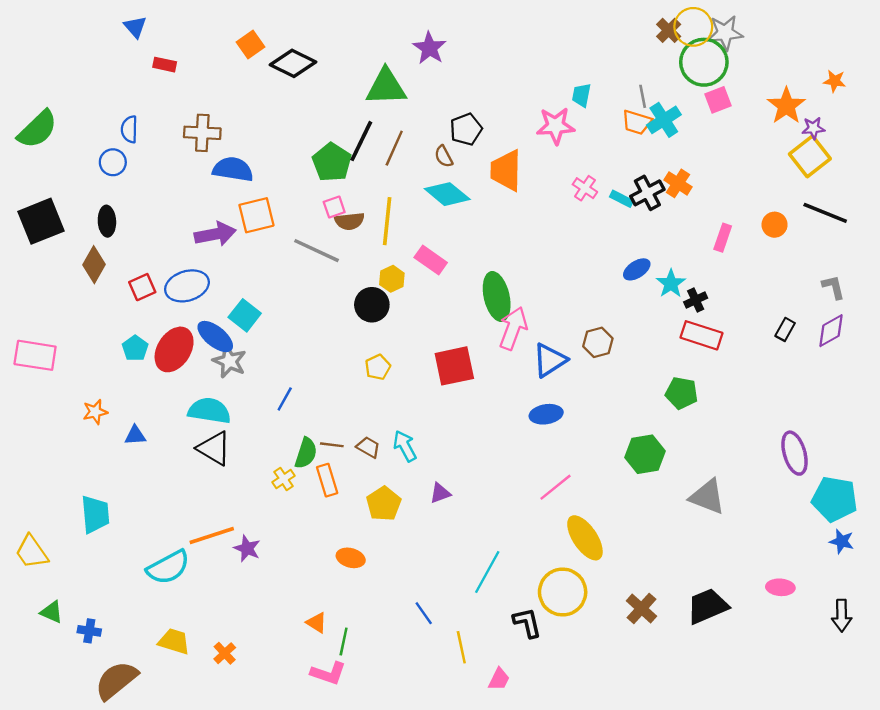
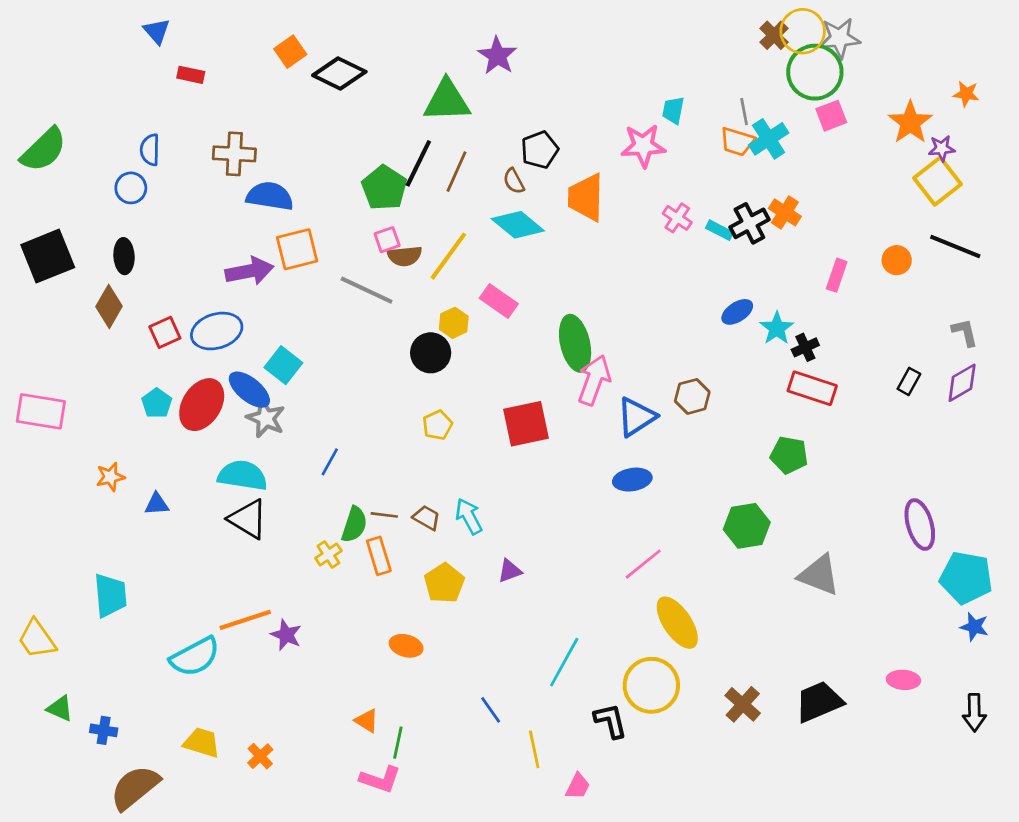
yellow line: (387, 221) -> (448, 256), turned 30

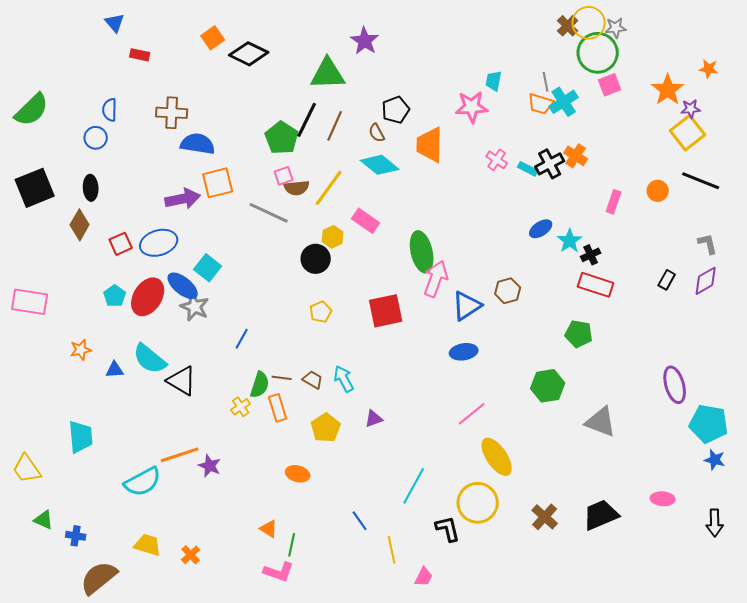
gray star: (839, 38) -> (616, 28), size x0.7
cyan semicircle: (243, 475) -> (150, 359), moved, turned -150

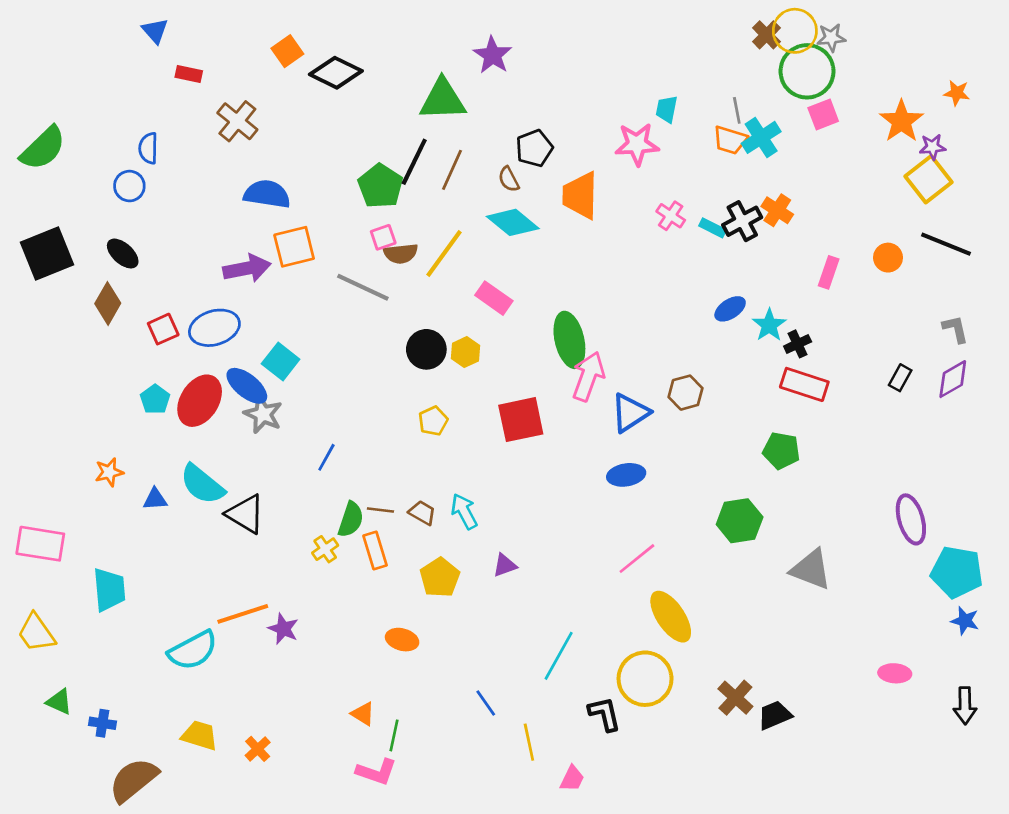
brown cross: (172, 113) -> (237, 121), moved, turned 36
black ellipse: (91, 188) -> (123, 254), turned -45
yellow hexagon: (333, 237) -> (466, 352), moved
pink rectangle: (30, 302) -> (40, 544), moved
black trapezoid: (601, 515) -> (775, 715), moved, size x0.7

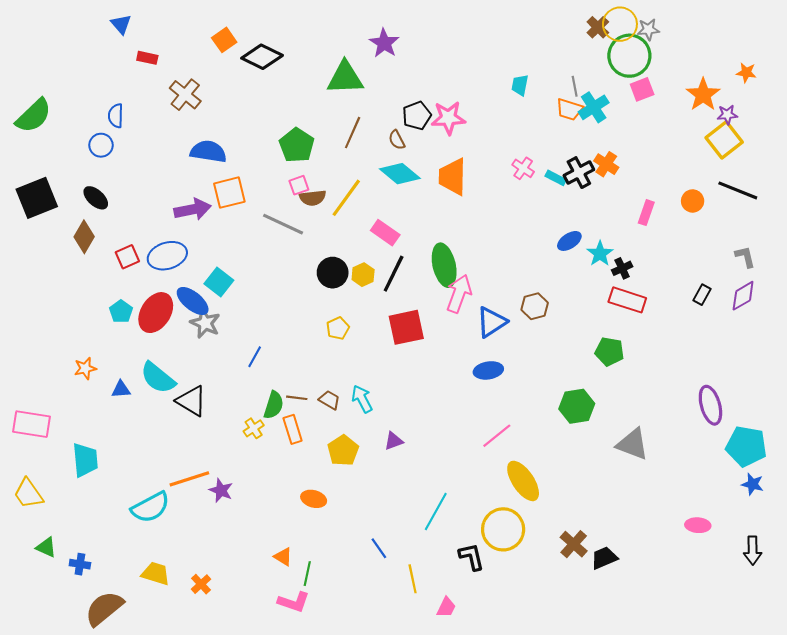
pink star: (637, 144) -> (448, 118), moved
black line: (414, 162) -> (394, 274), moved
orange trapezoid: (580, 195) -> (453, 177), moved

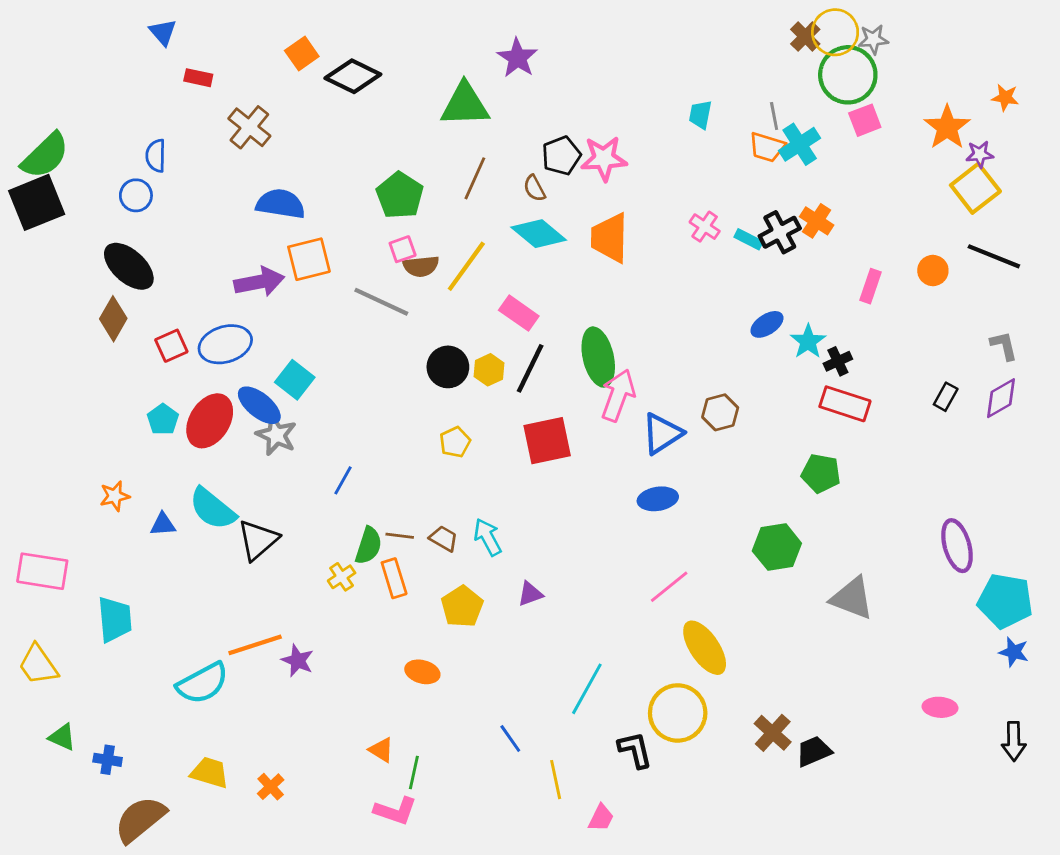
black square: (37, 198) -> (37, 202), moved
black ellipse: (96, 198) -> (129, 266), size x1.5
black triangle: (192, 401) -> (258, 540), turned 48

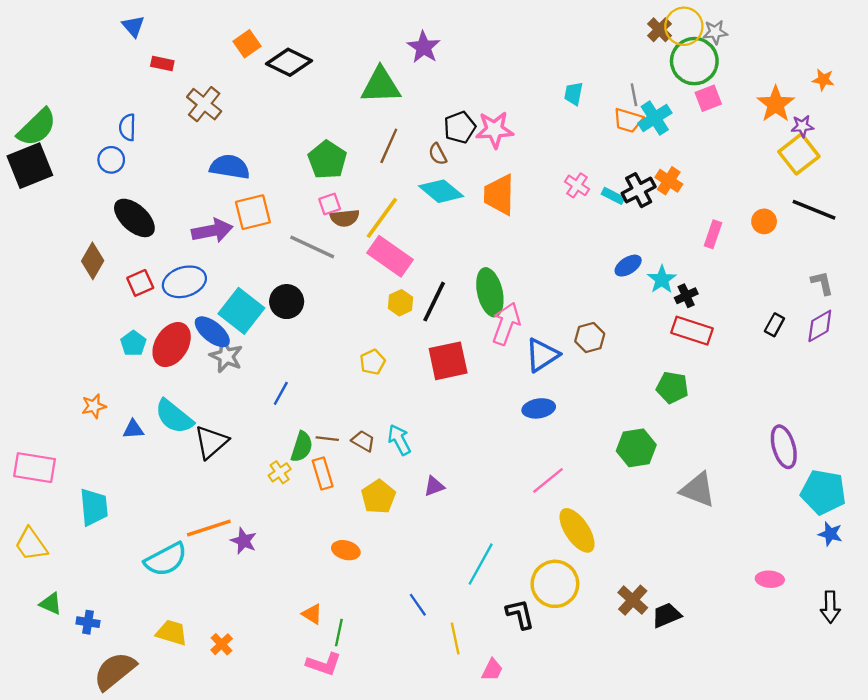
black ellipse: (129, 266) -> (134, 218), moved
pink rectangle: (519, 313) -> (390, 256), moved, size x1.4
black circle: (448, 367) -> (287, 302), moved
cyan square: (295, 380) -> (241, 311), size x1.4

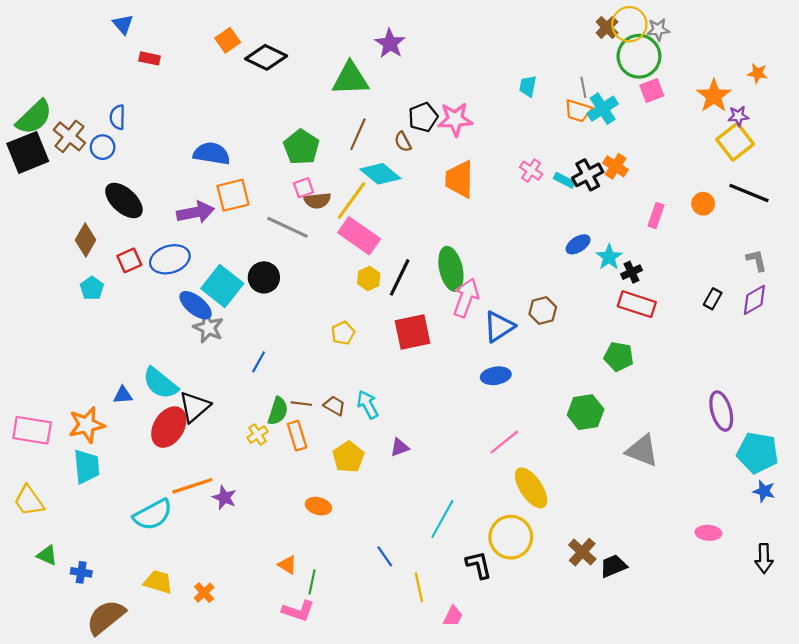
brown cross: (204, 104) -> (69, 136), moved
cyan diamond: (441, 191) -> (380, 174), moved
cyan pentagon: (133, 343) -> (92, 288), moved
red ellipse: (172, 345) -> (169, 427), moved
orange star: (94, 406) -> (87, 425), moved, size x1.6

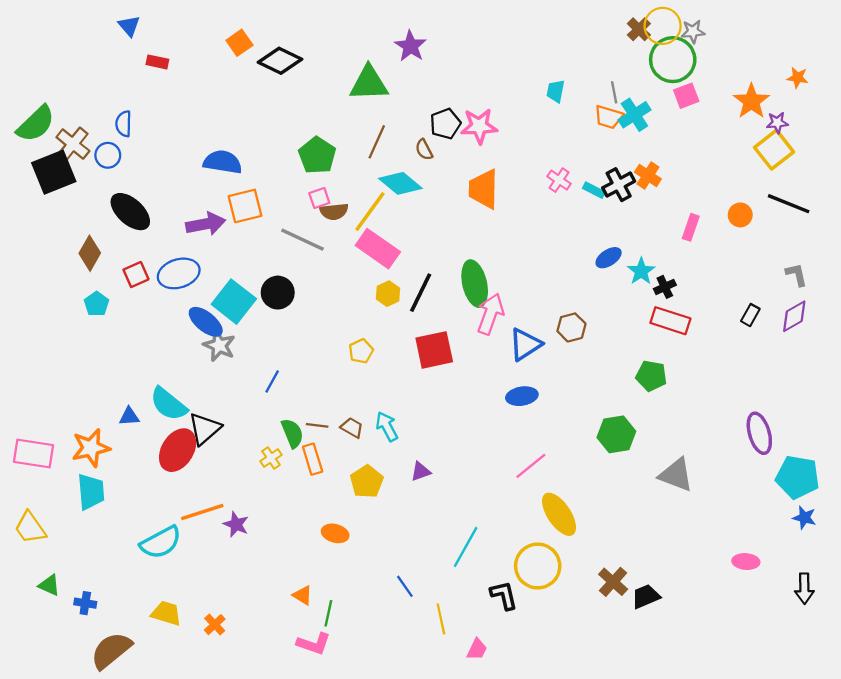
black square: (28, 152) -> (54, 172), moved
green semicircle: (278, 411) -> (292, 433), turned -40

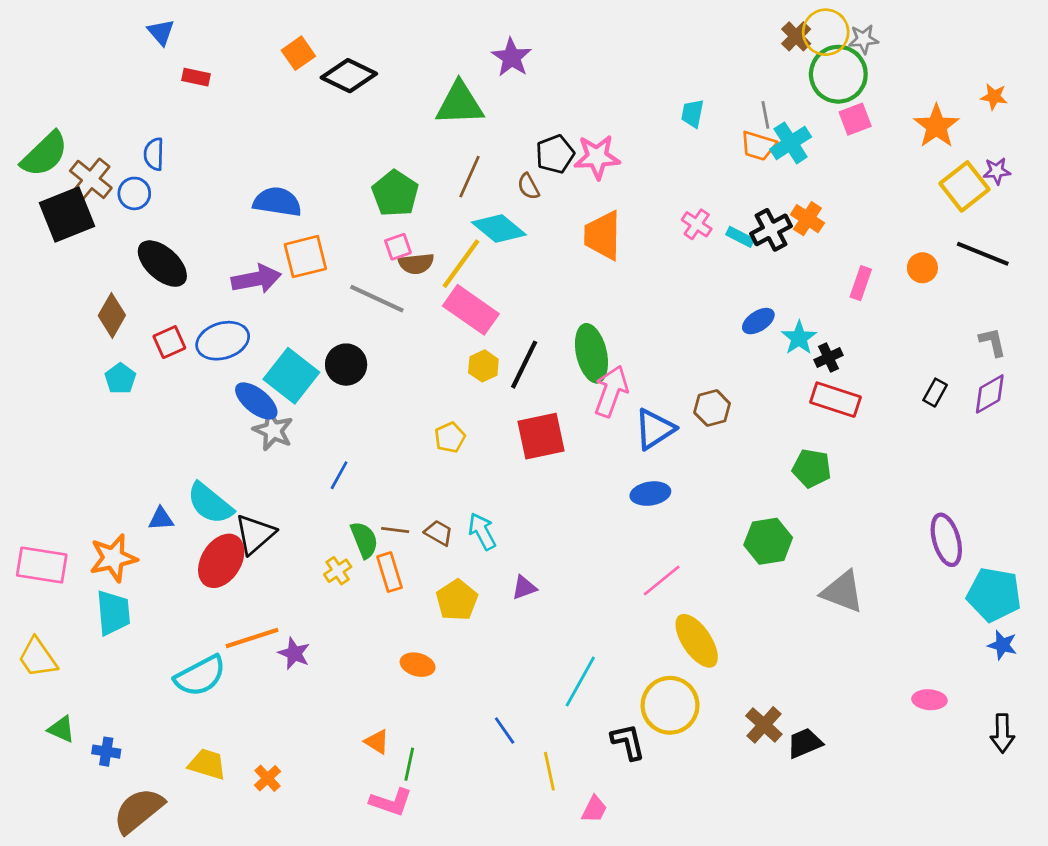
purple star: (777, 123) -> (997, 171), moved

